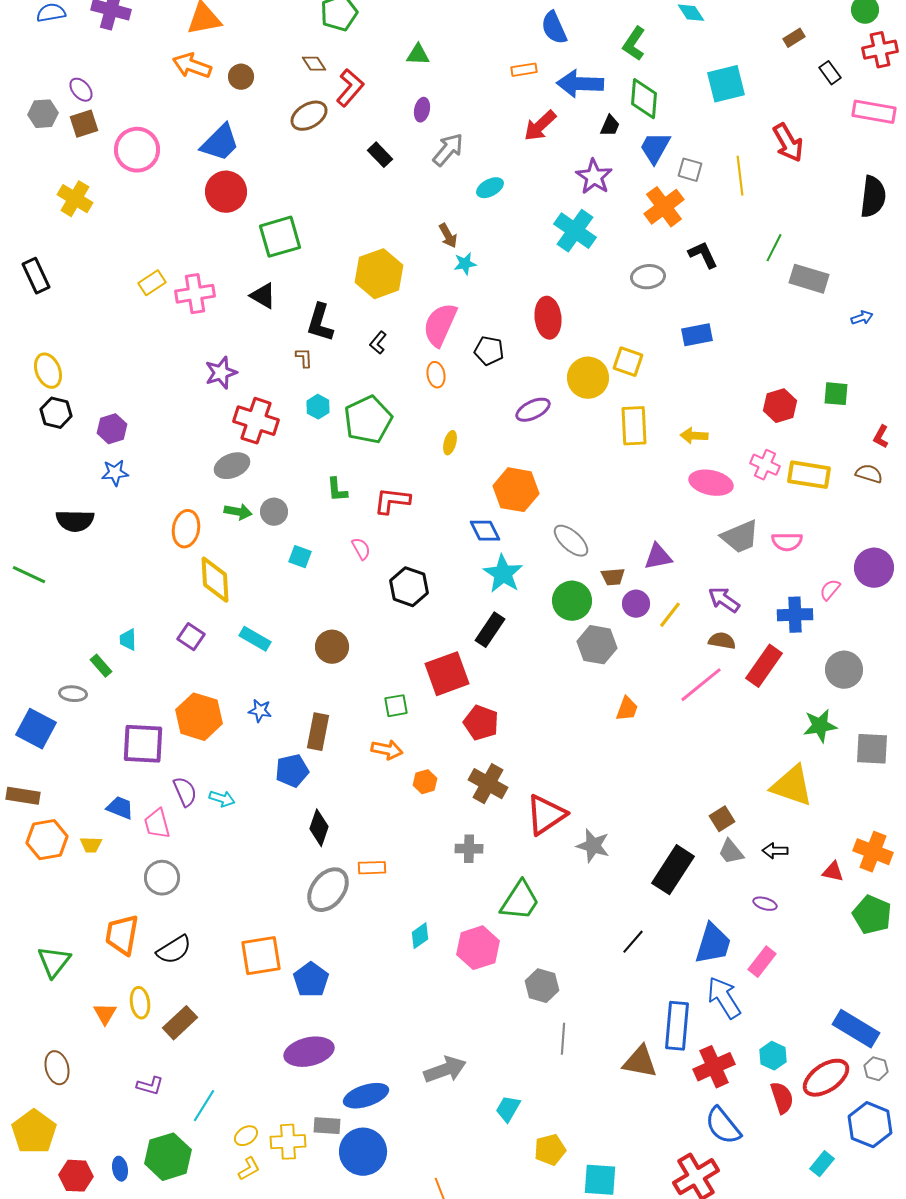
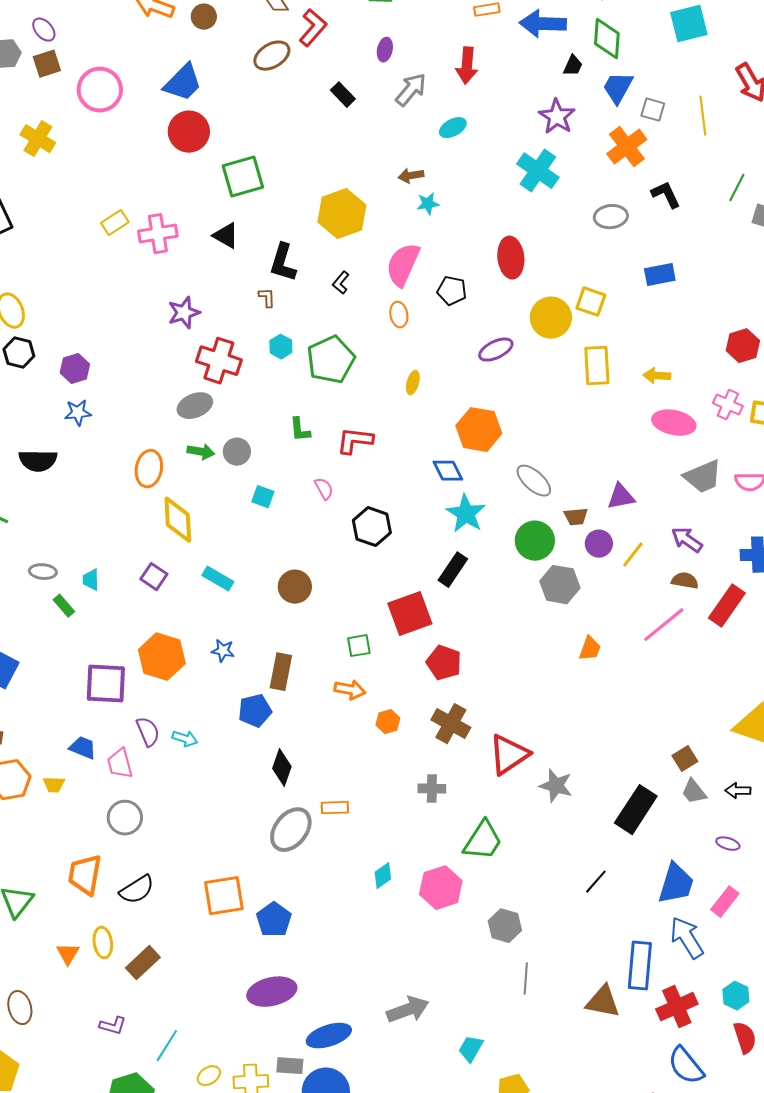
red arrow: (540, 126) -> (467, 66), moved, turned -42
brown arrow: (448, 236) -> (411, 176), turned 110
gray ellipse: (73, 694) -> (43, 572), moved

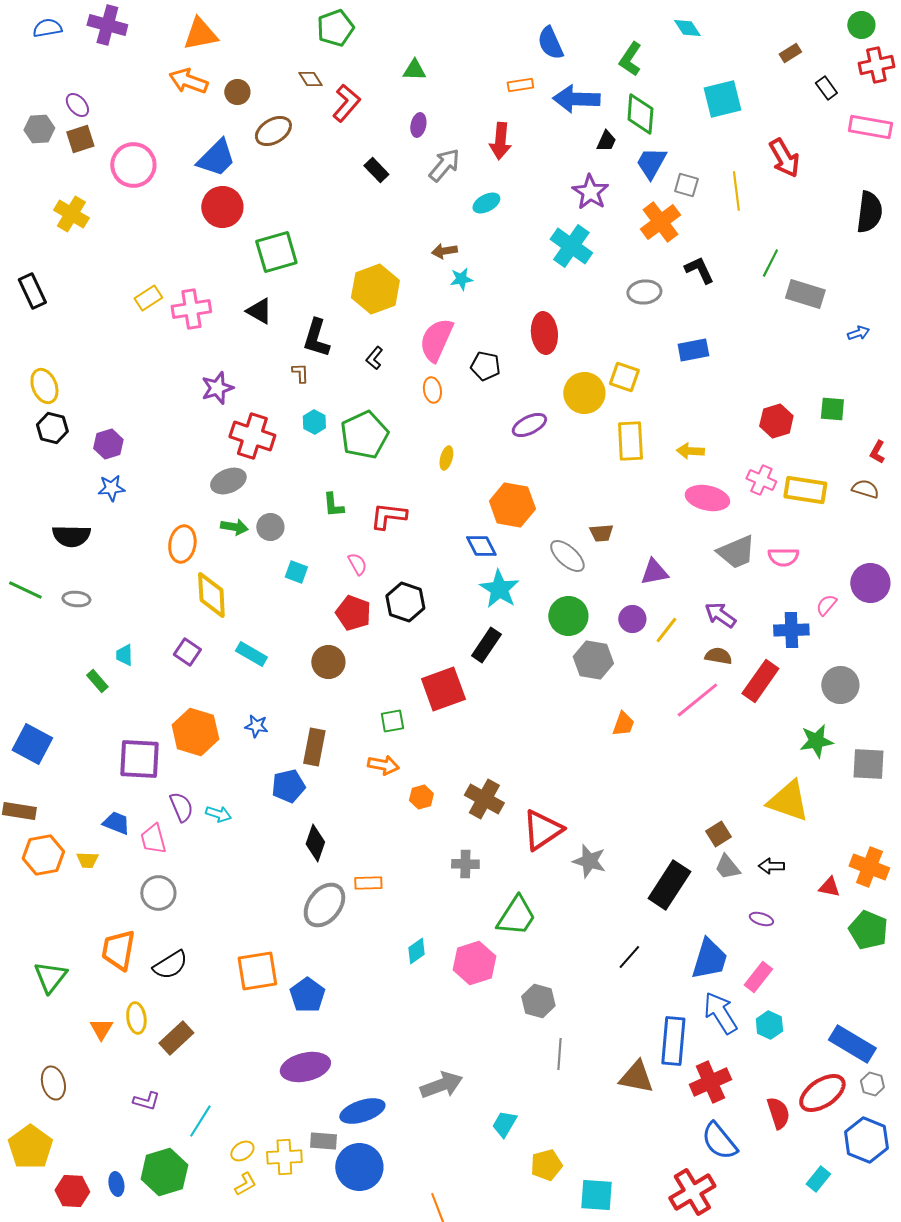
brown ellipse: (272, 56) -> (273, 131), moved
brown trapezoid: (576, 517) -> (601, 533), moved
gray ellipse: (43, 572) -> (76, 599), moved
red pentagon: (444, 663) -> (353, 613), moved
cyan hexagon: (736, 996) -> (769, 1025), moved

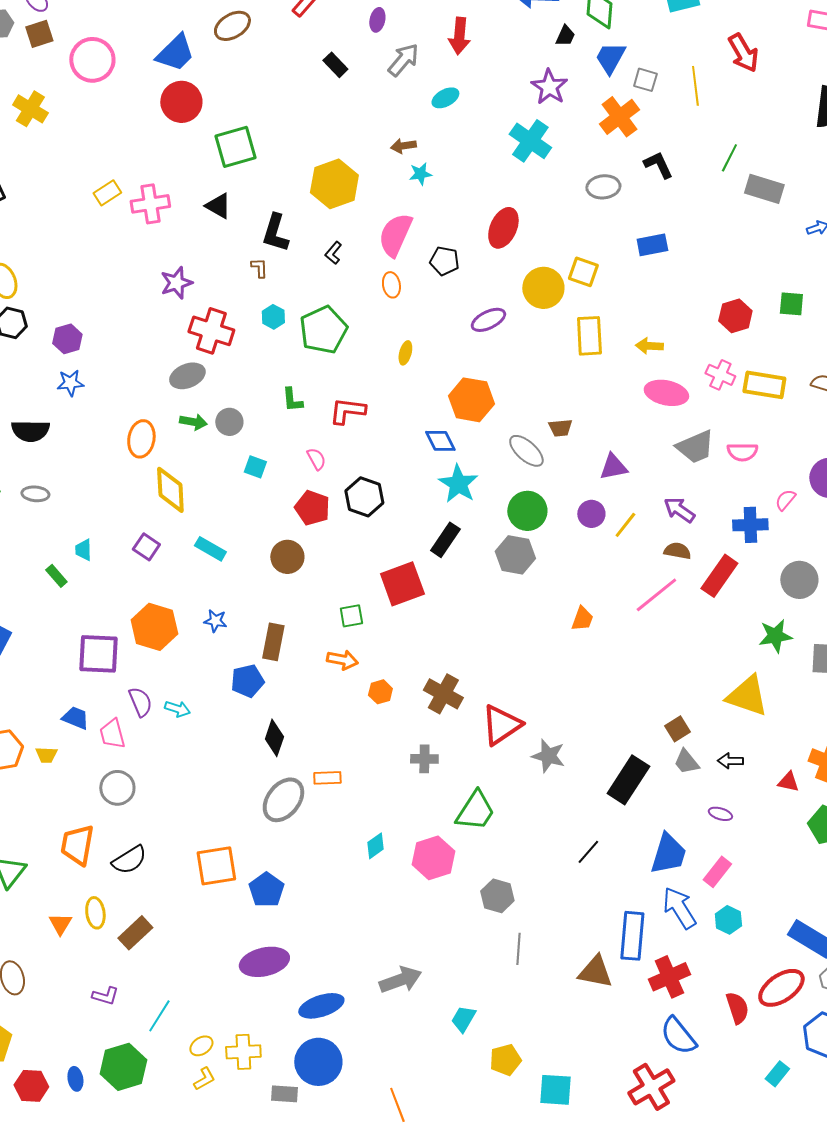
red ellipse: (544, 333) -> (503, 228), turned 30
gray hexagon: (593, 660) -> (515, 555), moved
gray rectangle: (323, 1141) -> (284, 1094), moved

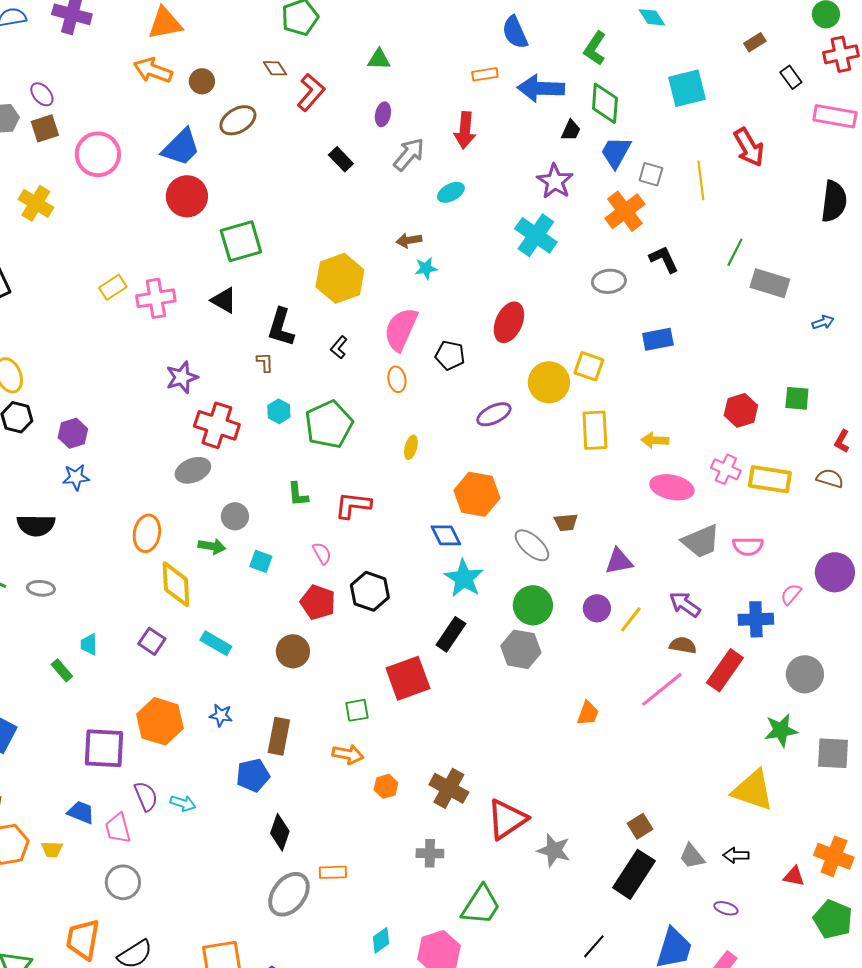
green arrow: (193, 422) -> (212, 546), moved
brown square: (677, 729) -> (640, 826), moved

